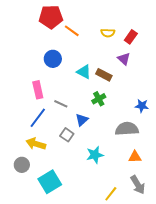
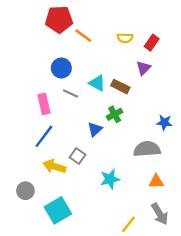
purple triangle: (124, 59) -> (144, 68), turned 32
gray line: (61, 104) -> (71, 93), moved
blue triangle: (82, 120) -> (95, 129), moved
yellow arrow: (36, 144) -> (54, 166), moved

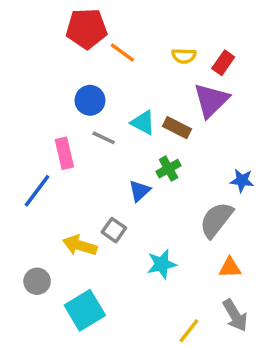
purple triangle: (144, 68) -> (211, 100), size x1.6
blue line: (44, 136) -> (37, 191), moved
gray semicircle: (147, 149) -> (216, 220), turned -48

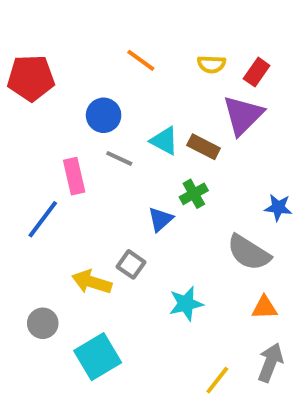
red pentagon: (87, 29) -> (31, 78), moved
gray semicircle: (216, 220) -> (249, 253), turned -96
gray arrow: (235, 315) -> (270, 363), turned -128

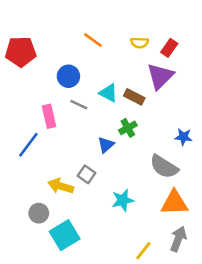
orange triangle: (264, 308) -> (174, 203), size x1.6
gray circle: (43, 323) -> (39, 213), moved

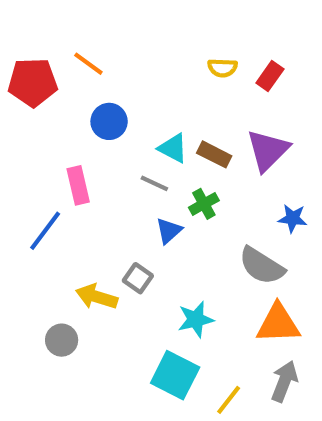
orange line: (93, 40) -> (88, 64), moved
purple triangle: (160, 76) -> (268, 150), moved
gray line: (79, 105) -> (154, 183), moved
cyan square: (65, 235) -> (175, 375), moved, turned -32

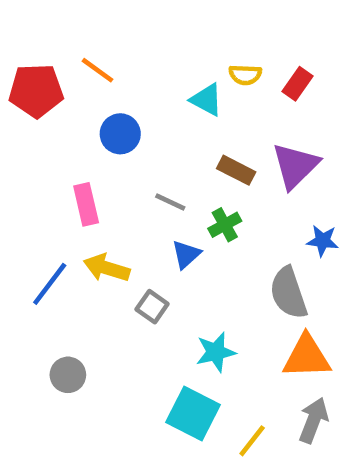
cyan triangle: (173, 148) -> (207, 100), moved
blue line: (45, 231) -> (50, 284), moved
gray semicircle: (262, 266) -> (288, 293), turned 39
yellow arrow: (97, 297) -> (107, 268), moved

